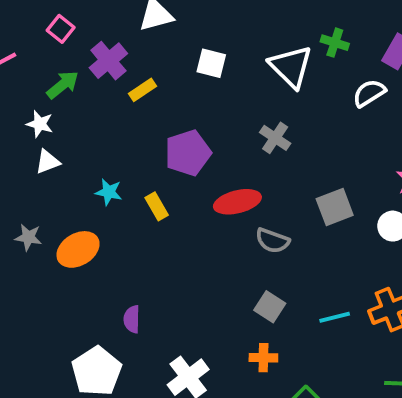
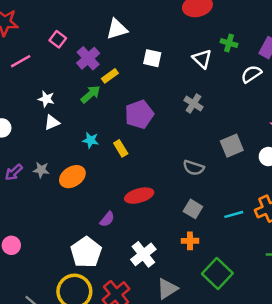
white triangle: (291, 67) -> (202, 59), size x0.7
green arrow: (63, 85) -> (90, 94), moved
red ellipse: (237, 202) -> (139, 196), moved
purple semicircle: (132, 319) -> (107, 219), turned -140

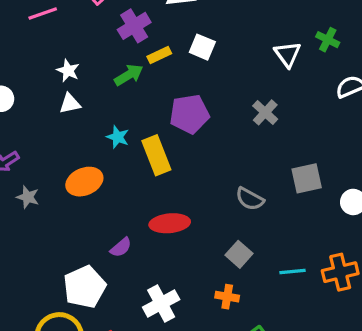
white square: (152, 58) -> (202, 47), moved
yellow rectangle: (121, 148) -> (156, 155), size x1.6
gray star: (41, 170) -> (28, 197), moved

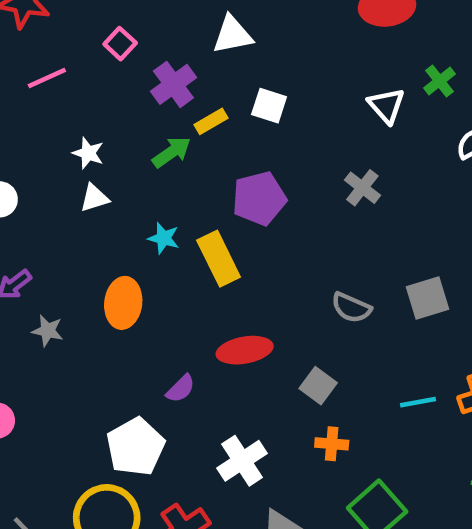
green cross: (328, 40) -> (440, 81), turned 30
gray square: (307, 178) -> (428, 298), moved
orange ellipse: (84, 182) -> (123, 303), turned -56
gray square: (239, 254) -> (318, 386), moved

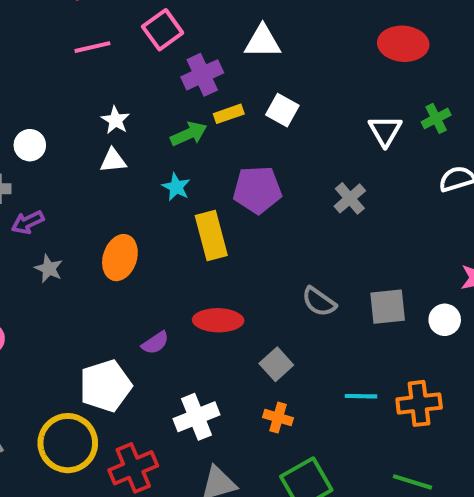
pink square: (120, 44) -> (163, 30), size x1.4
cyan star: (164, 238) -> (176, 187), moved

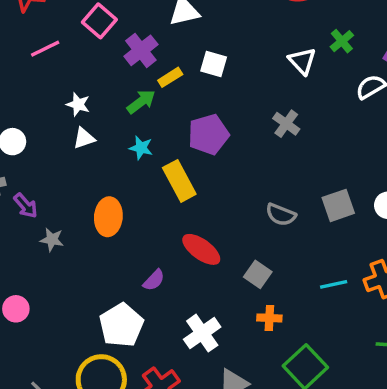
purple arrow: (28, 222) -> (26, 206), turned -92
red ellipse: (218, 320) -> (201, 249), turned 48

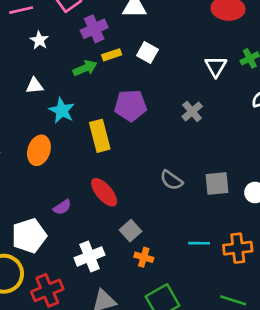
white star: (78, 104) -> (39, 40), moved
cyan star: (141, 148) -> (62, 111), moved, size x1.4
gray square: (258, 274) -> (130, 231), moved

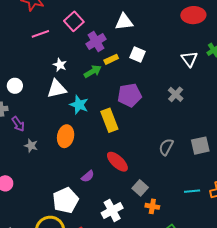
white star: (39, 40) -> (60, 65), moved
white triangle: (35, 86) -> (57, 89), size x1.5
gray semicircle: (171, 180) -> (166, 147), turned 90

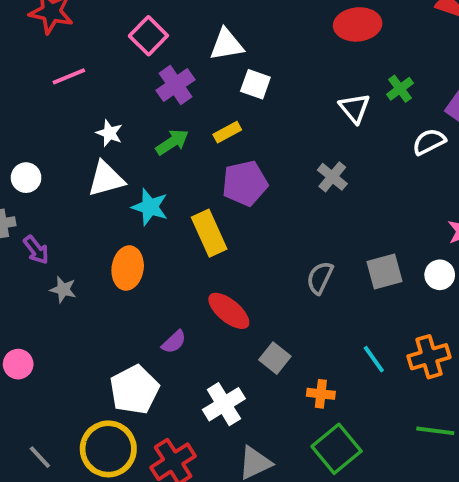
pink square: (74, 21) -> (148, 36), moved
white square: (137, 54) -> (255, 84), moved
yellow rectangle: (111, 59) -> (227, 132), moved
cyan line: (192, 191) -> (374, 359), turned 63
orange cross: (152, 206) -> (321, 394), moved

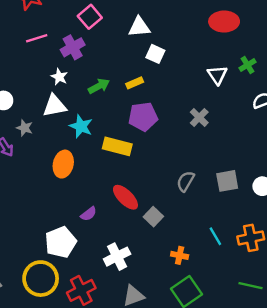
purple cross: (175, 85) -> (73, 47), moved
yellow rectangle: (209, 233) -> (117, 146), turned -56
gray star: (63, 290) -> (25, 128), moved
gray square: (275, 358) -> (153, 217), moved

